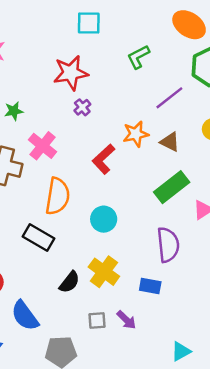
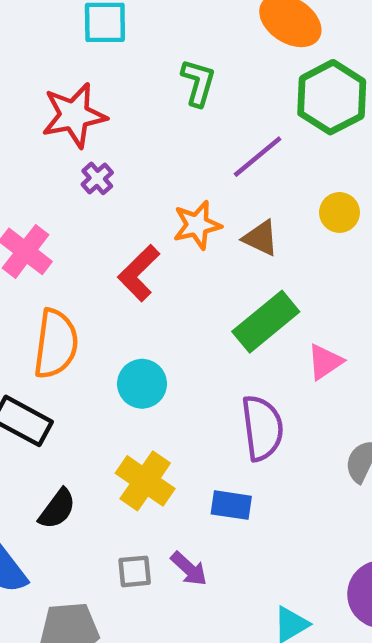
green L-shape: (138, 57) -> (198, 83), turned 135
black semicircle: (69, 282) -> (57, 509), moved

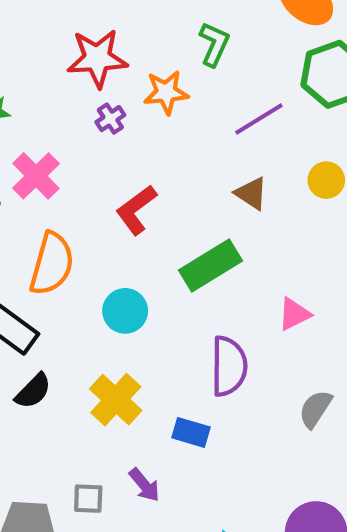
orange star: (197, 225) -> (166, 92), moved
green rectangle: (266, 322) -> (211, 265), moved
black semicircle: (57, 509) -> (33, 391), moved
gray square: (135, 571) -> (88, 499), moved

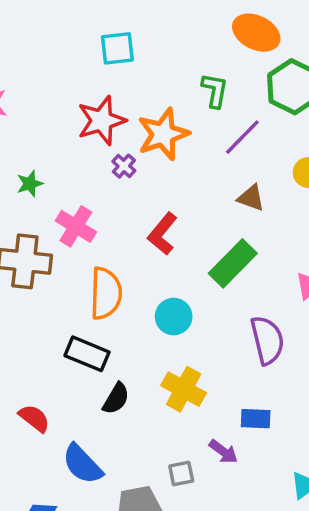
green L-shape: (214, 44) -> (215, 90), moved
orange star: (166, 92) -> (163, 134), size x1.4
blue rectangle: (191, 432) -> (256, 419), moved

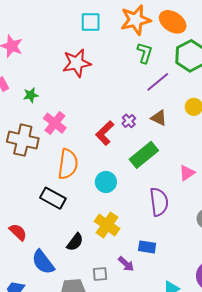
orange star: (163, 134) -> (136, 20), moved
purple cross: (124, 166) -> (129, 121), moved
black semicircle: (116, 399) -> (75, 242), moved

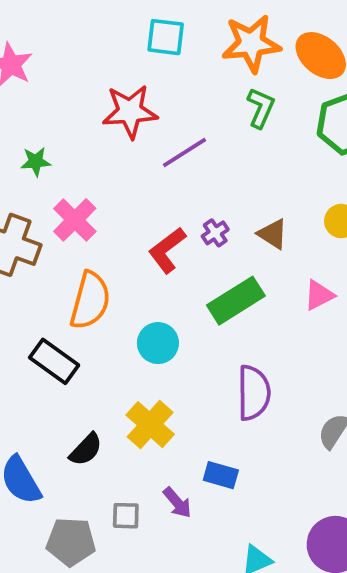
purple line: (158, 82) -> (184, 152), moved
pink triangle: (187, 173) -> (319, 295), moved

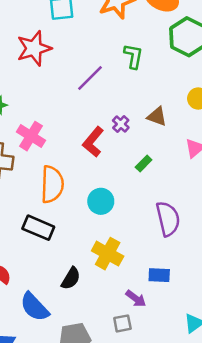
green L-shape: (261, 108) -> (133, 56), moved
red star: (130, 111) -> (34, 48), moved
green rectangle: (236, 301) -> (144, 163), size x0.5
gray square: (126, 516) -> (122, 323), moved

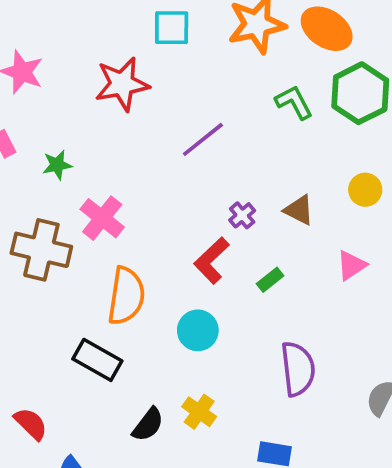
green L-shape: (133, 56) -> (294, 102), moved, turned -45
red L-shape: (93, 142) -> (212, 261), moved
yellow cross: (108, 254) -> (199, 412), size x0.7
black semicircle: (71, 278) -> (148, 425), moved

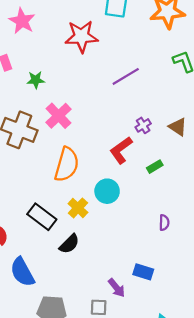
black rectangle: (97, 360) -> (42, 217), moved
purple semicircle: (298, 369) -> (164, 223), size x0.5
yellow cross: (199, 412) -> (78, 208), moved

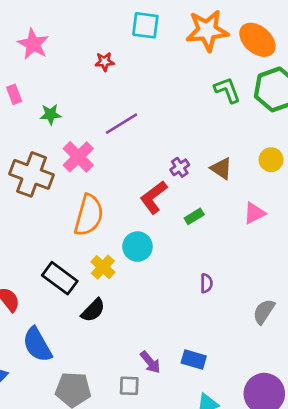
red star: (81, 36) -> (105, 62), size x0.5
purple line: (126, 76) -> (122, 124), moved
blue rectangle: (143, 272) -> (194, 359), moved

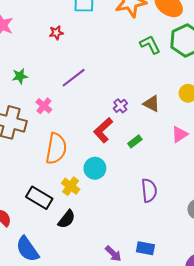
pink cross: (78, 157) -> (44, 106), size x0.7
purple semicircle: (206, 283) -> (149, 190), size x1.6

